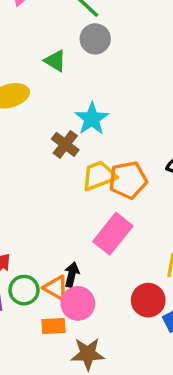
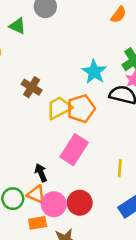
cyan star: (92, 119) -> (94, 72), moved
black arrow: (72, 275) -> (41, 173), moved, turned -30
red circle: (148, 300) -> (80, 203), moved

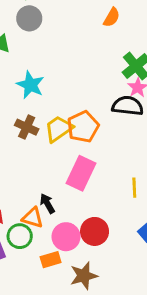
cyan star: (94, 72) -> (30, 85), moved
brown cross: (32, 87) -> (27, 127), moved
orange triangle: (36, 194) -> (33, 218), moved

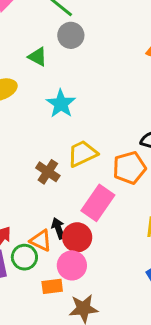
brown cross: (27, 127) -> (48, 172), moved
orange pentagon: (83, 127) -> (129, 168), moved
red circle: (95, 231) -> (77, 237), moved

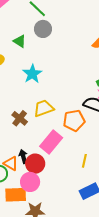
orange rectangle: (52, 286) -> (16, 195), size x1.5

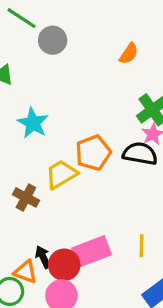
gray circle: (43, 29) -> (53, 40), moved
orange pentagon: (74, 121) -> (93, 153), moved
pink rectangle: (51, 142) -> (91, 251), moved, turned 40

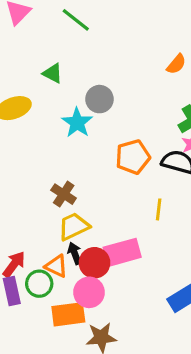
gray circle: (53, 40) -> (99, 99), moved
yellow trapezoid: (61, 174) -> (74, 226), moved
yellow line: (142, 246) -> (159, 209), moved

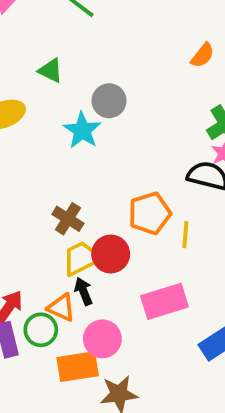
orange pentagon: (133, 157) -> (150, 213), moved
pink rectangle: (122, 252) -> (164, 301), moved
red circle: (94, 263) -> (111, 254), moved

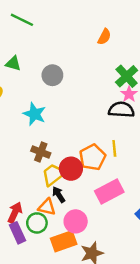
cyan star: (82, 130) -> (35, 114), moved
orange pentagon: (150, 213) -> (92, 157), moved

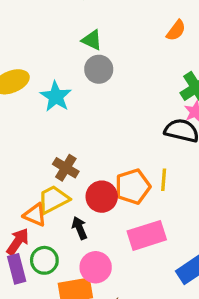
green triangle: (13, 63) -> (92, 40), moved
cyan star: (35, 114) -> (56, 97), moved
yellow trapezoid: (54, 175) -> (53, 199), moved
orange triangle: (47, 207) -> (35, 215), moved

